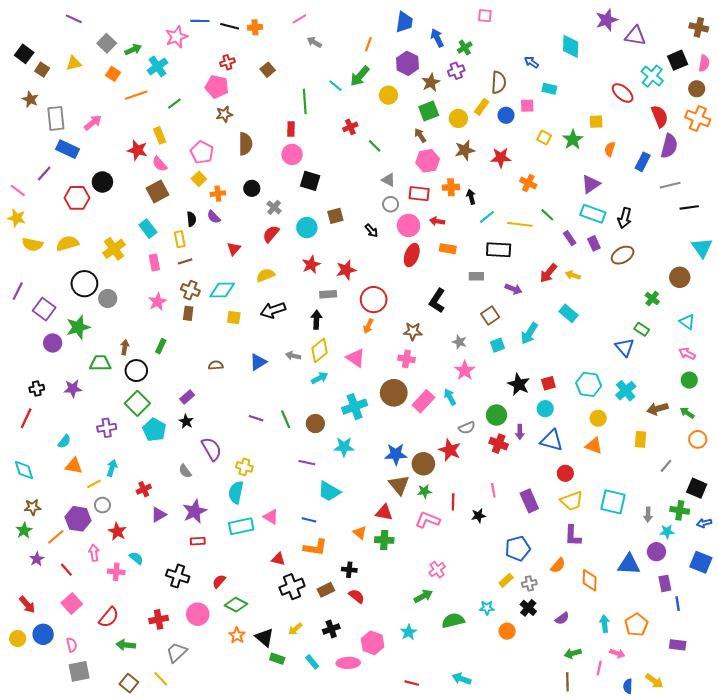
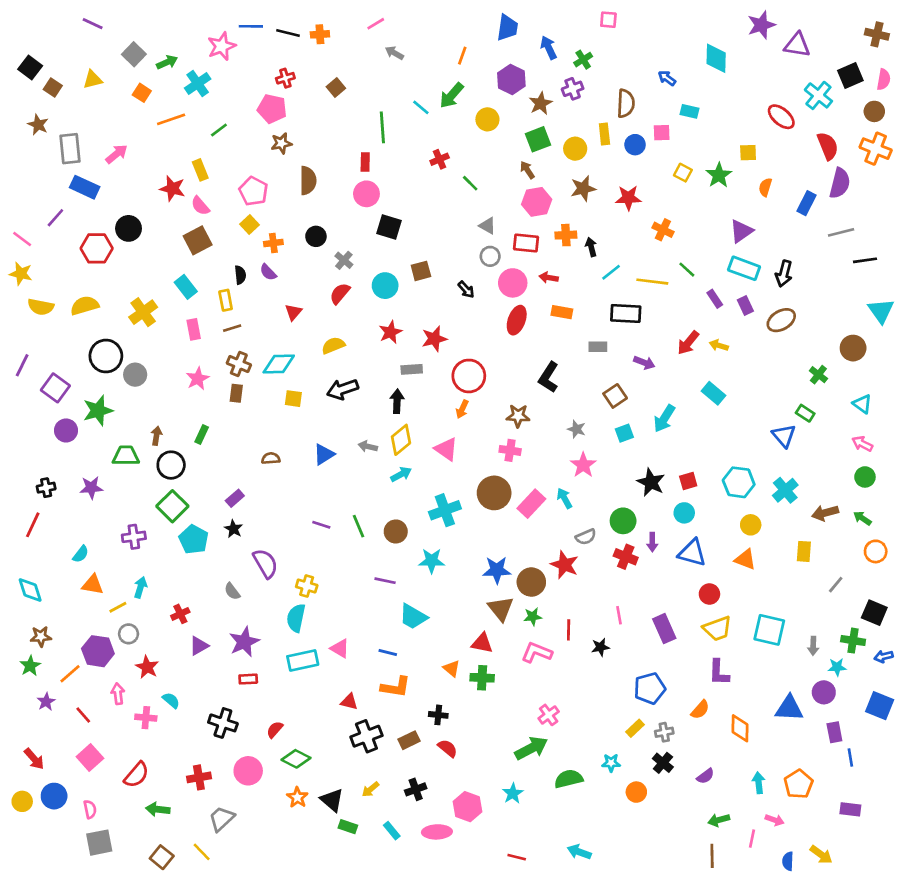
yellow rectangle: (482, 107) -> (604, 134), turned -42
green arrow: (423, 596) -> (531, 748), size x1.4

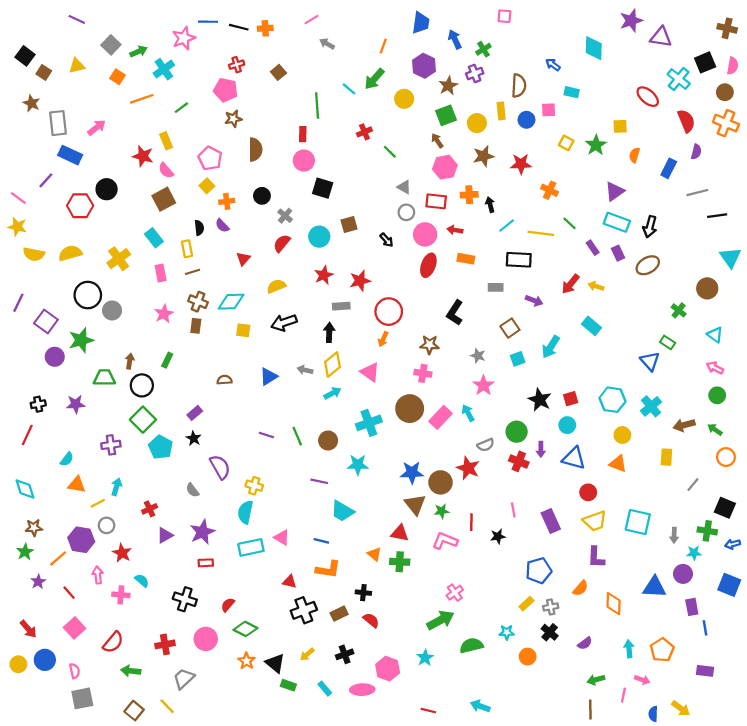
purple semicircle: (840, 183) -> (696, 152), size x0.6

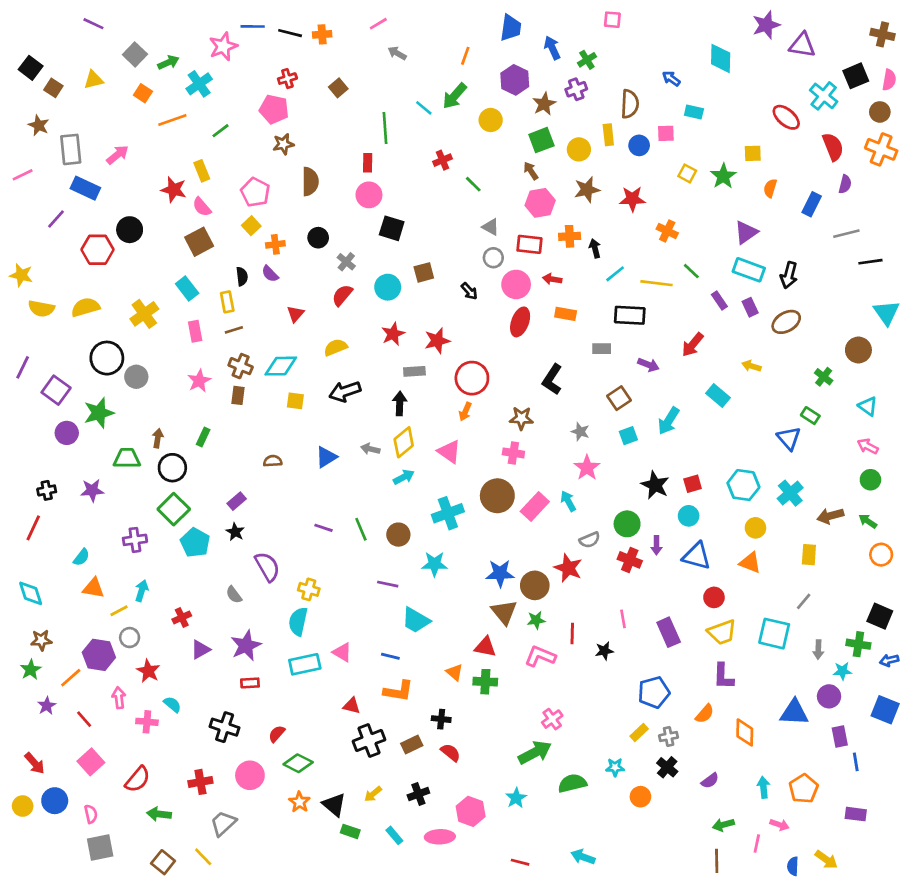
pink line: (18, 198) -> (23, 175), moved, turned -63
yellow arrow: (596, 286) -> (751, 366), moved
gray line: (693, 485) -> (804, 601), moved

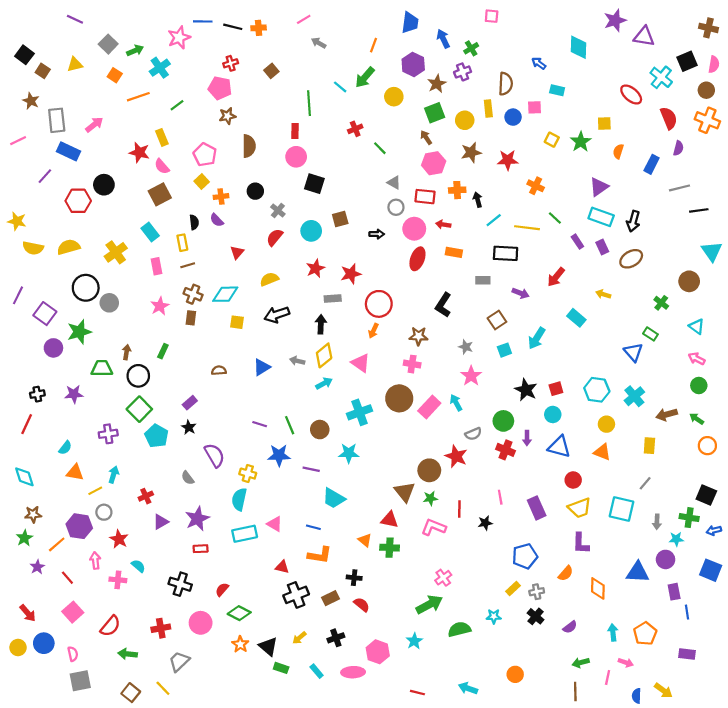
black arrow: (469, 291) -> (377, 234), turned -48
blue star: (500, 573) -> (279, 455), moved
orange circle: (640, 797) -> (515, 674), moved

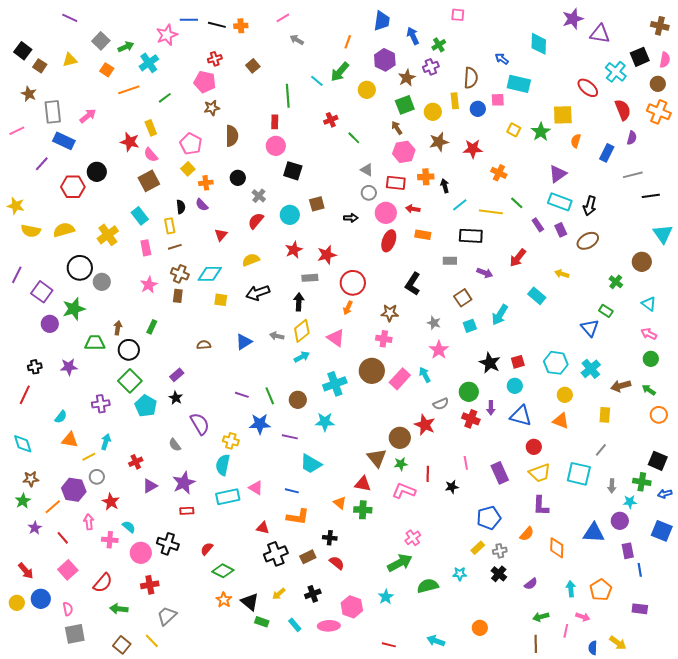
cyan rectangle: (557, 90) -> (519, 84), size x1.6
yellow square: (604, 123) -> (563, 115), size x1.5
pink circle: (201, 623) -> (141, 553), moved

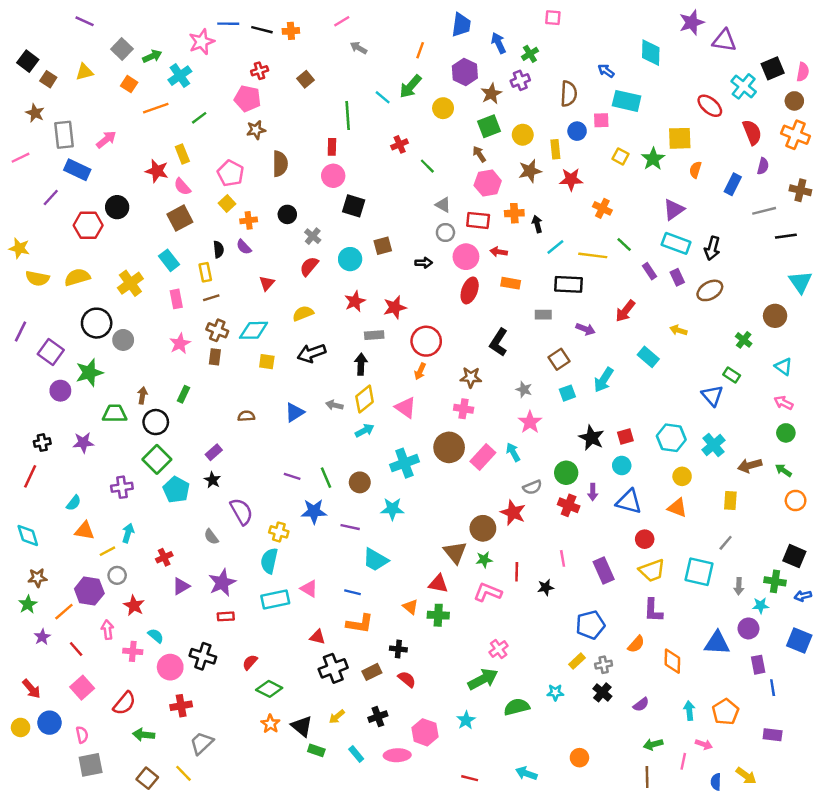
brown cross: (660, 26) -> (800, 190), moved
yellow rectangle: (455, 101) -> (555, 149), moved

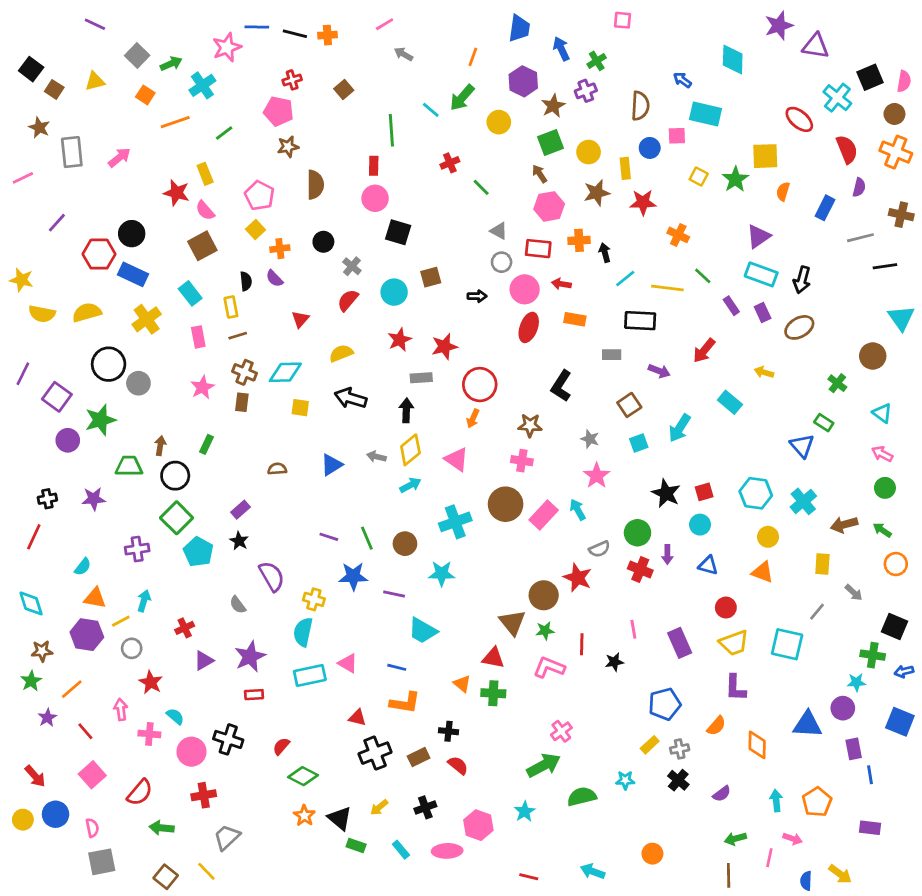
blue rectangle: (77, 170) -> (133, 274), moved
black arrow: (311, 353) -> (351, 398), turned 36
blue triangle: (629, 502) -> (708, 565), size x0.7
gray arrow: (739, 586) -> (854, 593), moved, turned -49
purple hexagon: (89, 591) -> (87, 635), moved

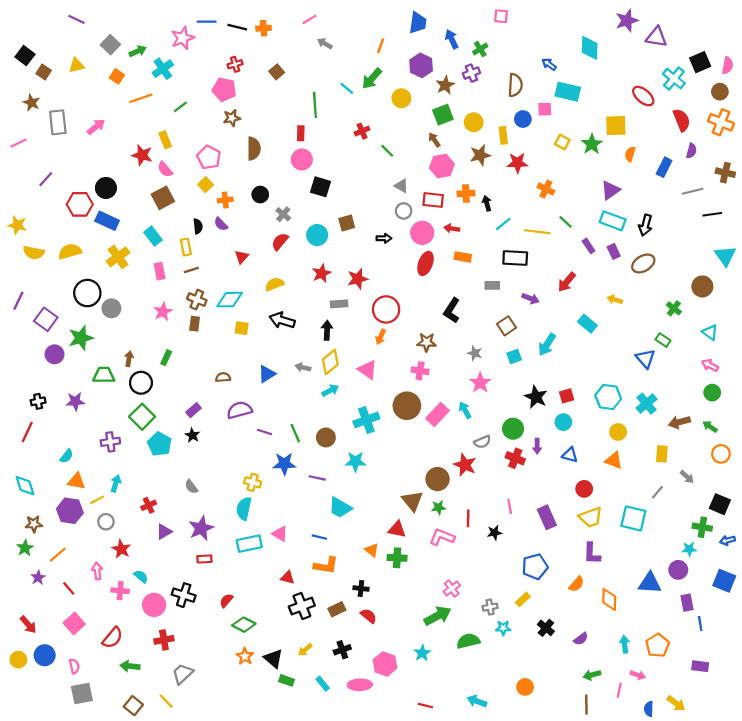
purple semicircle: (272, 576) -> (239, 410), moved, turned -75
gray cross: (680, 749) -> (490, 607), moved

